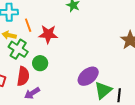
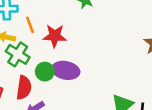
purple ellipse: (88, 76) -> (66, 70), moved, turned 50

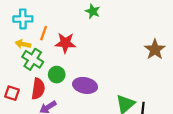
orange line: (30, 25) -> (44, 33), turned 40
purple ellipse: (66, 70) -> (85, 85), moved

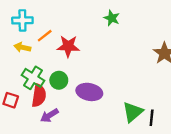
green star: (93, 11) -> (112, 18), moved
orange line: (44, 33) -> (45, 36), turned 32
green cross: (33, 59) -> (33, 78), moved

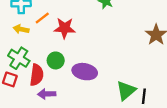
green cross: (33, 78) -> (19, 58), moved
purple arrow: (49, 115) -> (47, 94), turned 30

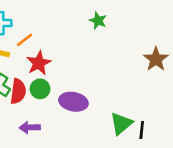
red star: (65, 28) -> (39, 63), moved, turned -30
red semicircle: (37, 75) -> (18, 91), moved

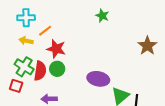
red star: (39, 63) -> (56, 49), turned -30
purple ellipse: (73, 102) -> (98, 79), moved

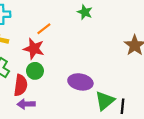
orange line: (45, 31) -> (44, 29), moved
red semicircle: (40, 71) -> (21, 85), moved

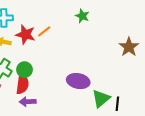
red star: (34, 49) -> (26, 35), moved
green circle: (35, 71) -> (24, 70), moved

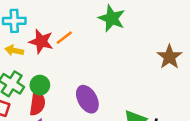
green star: (82, 16) -> (112, 18), size x1.5
purple ellipse: (78, 81) -> (87, 99), moved, turned 50

